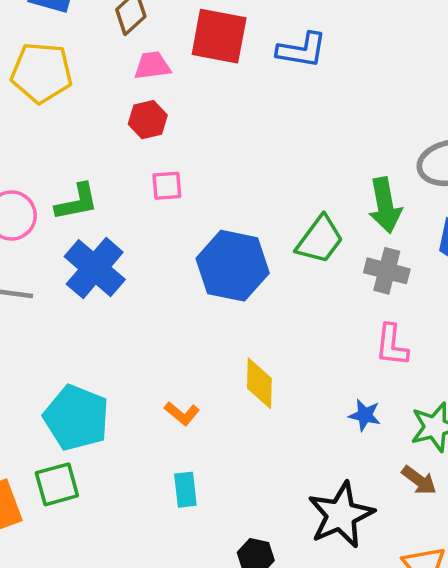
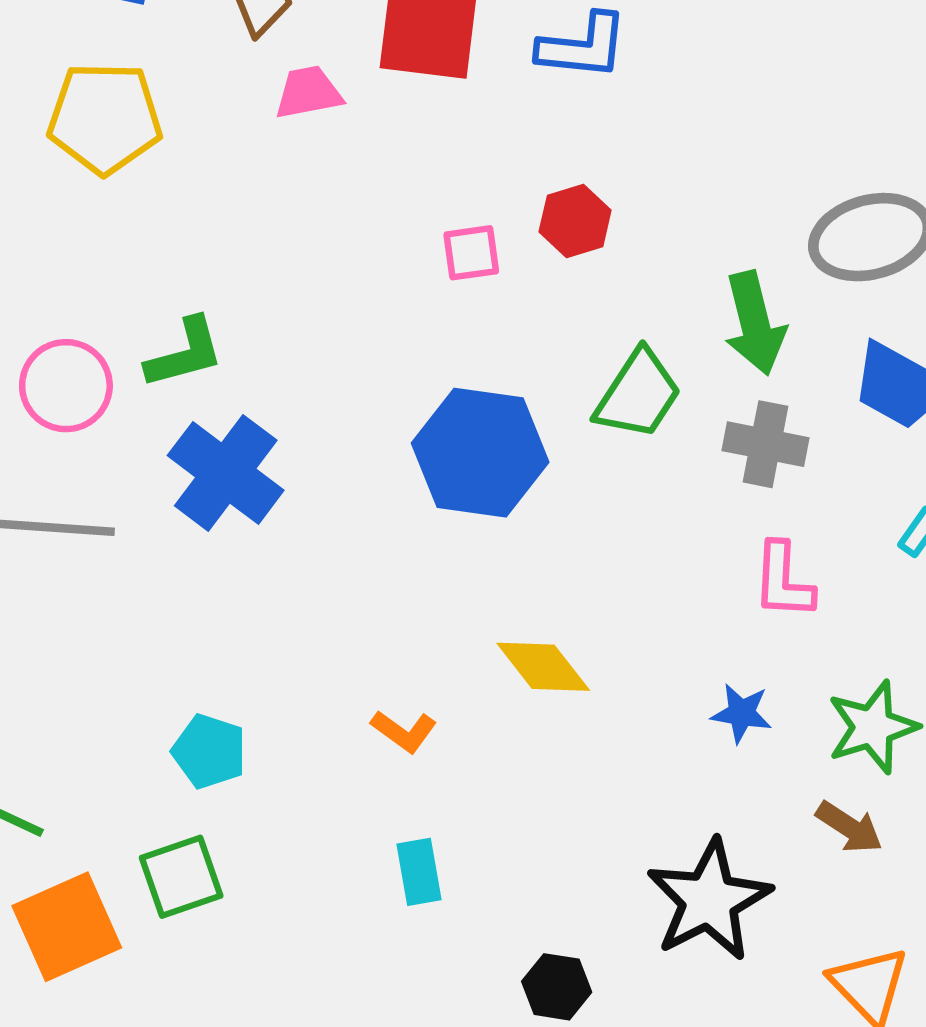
red hexagon: (148, 120) -> (575, 221), moved
pink square: (167, 186) -> (471, 253), moved
yellow diamond: (259, 383) -> (543, 667), turned -36
cyan pentagon: (76, 418) -> (209, 751), size x0.6

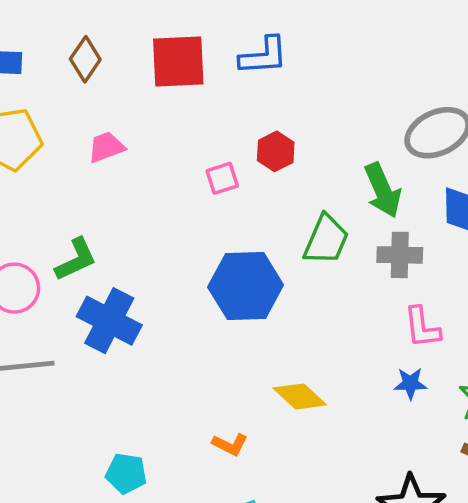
pink trapezoid: (308, 92) -> (106, 147), moved
blue star: (741, 713) -> (410, 383), moved

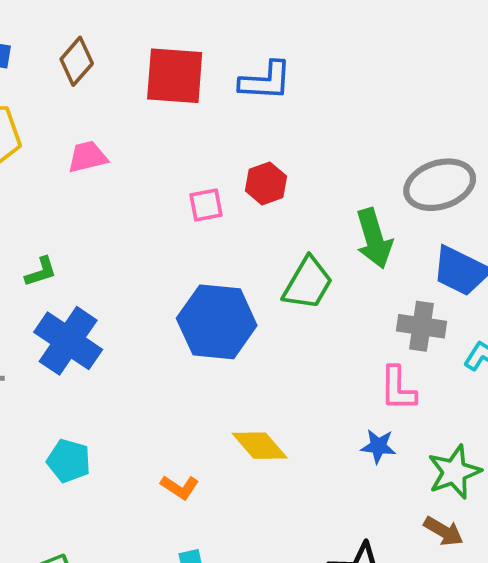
gray cross: (400, 255) -> (421, 326), moved
green L-shape: (76, 259) -> (41, 272), size x0.7
cyan pentagon: (126, 473) -> (69, 461), moved

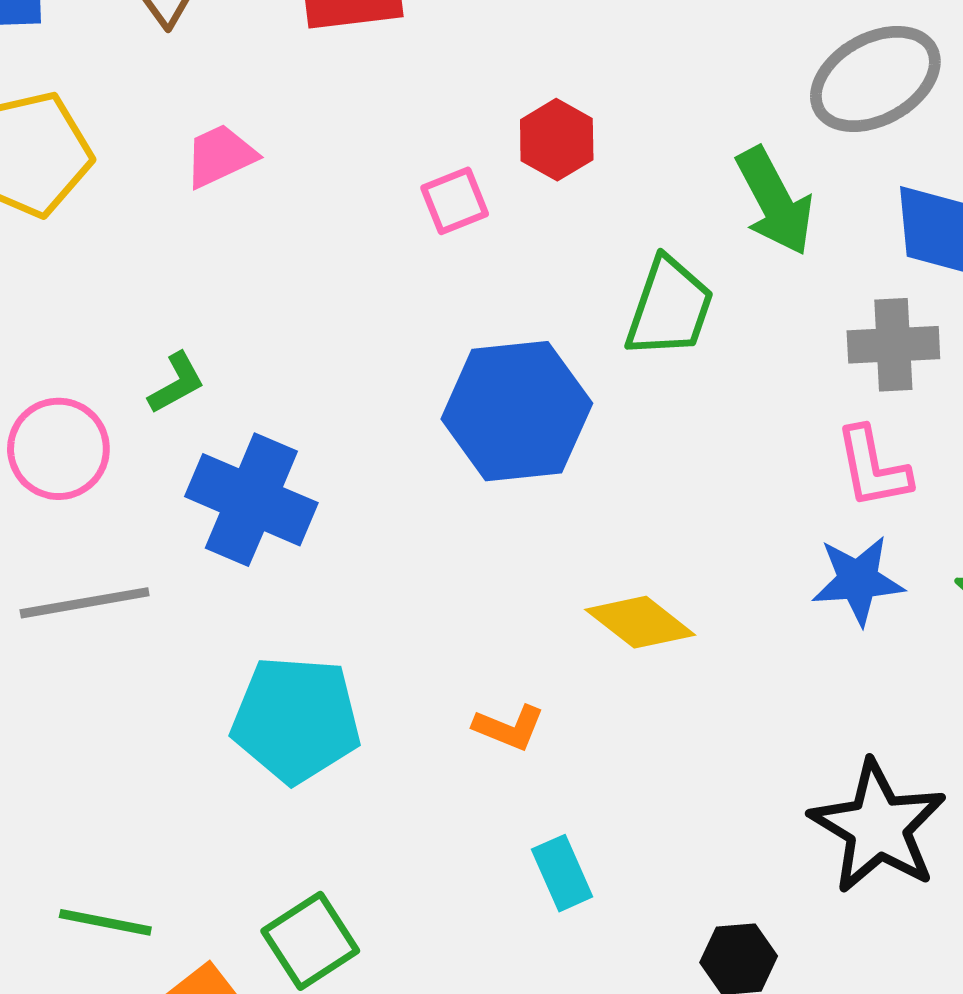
blue star: (378, 446) -> (858, 580), size x1.4
cyan pentagon: (69, 461) -> (296, 719), size x1.6

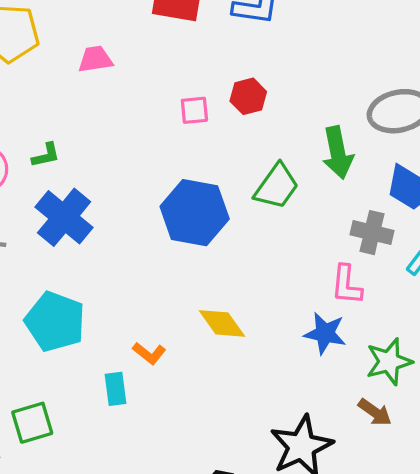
cyan rectangle: (562, 873) -> (115, 389), moved

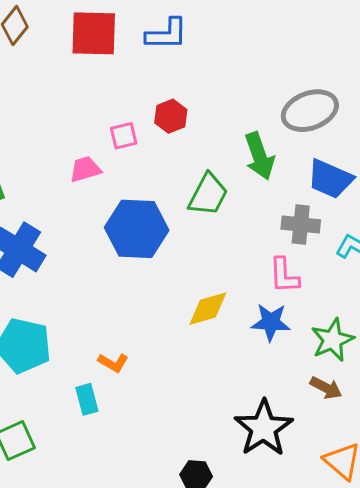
pink trapezoid: (95, 59) -> (85, 169), moved
yellow diamond: (222, 323) -> (208, 309), moved, turned -63

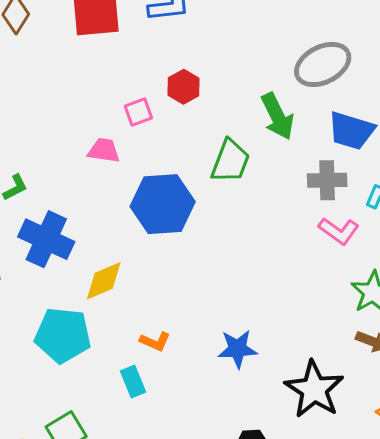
pink trapezoid: (85, 169) -> (104, 150), turned 32
pink L-shape: (284, 275) -> (339, 231), moved, turned -45
yellow diamond: (208, 309) -> (104, 281), moved
blue star: (271, 322) -> (237, 349), moved

